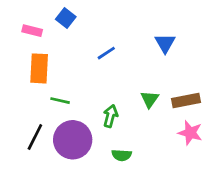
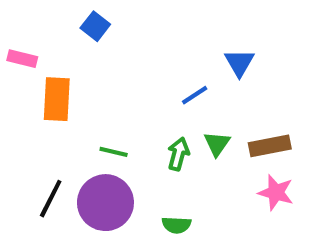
pink rectangle: (32, 31) -> (22, 59), moved
blue line: (106, 53) -> (195, 95), moved
green line: (60, 101) -> (114, 152), moved
green arrow: (110, 116) -> (178, 154), moved

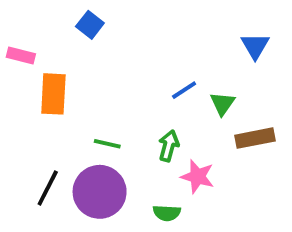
blue triangle: (239, 63) -> (255, 46), moved
green triangle: (217, 144) -> (222, 104), moved
pink star: (276, 192) -> (197, 176), moved

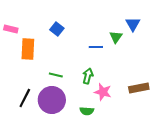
blue square: (90, 25) -> (57, 29), moved
blue line: (184, 90) -> (96, 47), turned 32
green triangle: (222, 104) -> (116, 37), moved
brown rectangle: (255, 138) -> (139, 88), moved

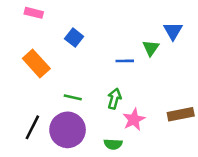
pink rectangle: (11, 29) -> (34, 13), moved
orange rectangle: (28, 49) -> (36, 64), turned -45
pink star: (103, 92) -> (134, 119), turned 30

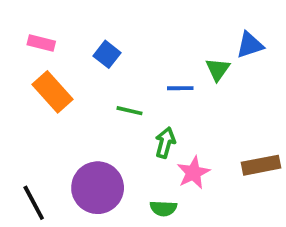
pink rectangle: (34, 13) -> (41, 43), moved
blue triangle: (173, 31) -> (250, 45), turned 42
green line: (73, 97) -> (130, 111), moved
black line: (32, 127) -> (34, 203), moved, turned -55

